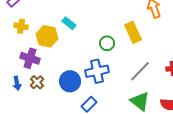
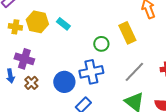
yellow hexagon: (47, 36) -> (37, 22), moved
blue arrow: (17, 83) -> (10, 76), moved

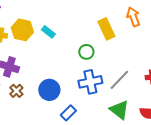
yellow rectangle: (127, 33) -> (106, 29), moved
blue cross: (91, 72) -> (90, 82), moved

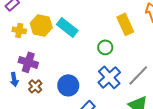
cyan rectangle: (48, 32) -> (67, 27), size x1.5
blue cross: (90, 82) -> (109, 77), turned -30

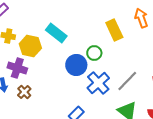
yellow hexagon: (41, 25) -> (30, 46), moved
blue circle: (68, 85) -> (76, 65), moved

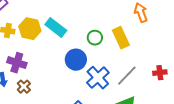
yellow rectangle: (114, 30) -> (121, 38), moved
yellow hexagon: (30, 46) -> (30, 29), moved
green circle: (94, 53) -> (95, 38), moved

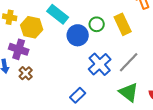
yellow hexagon: (30, 29) -> (32, 27), moved
blue circle: (76, 60) -> (78, 35), moved

